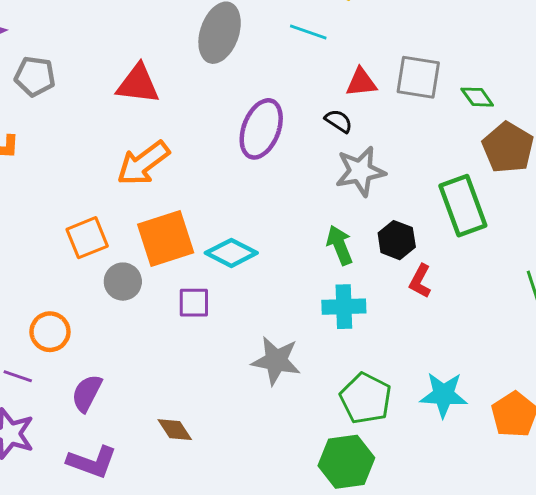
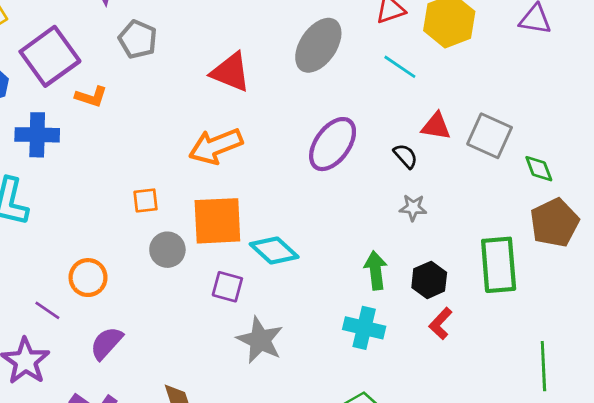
gray star: (360, 171) -> (413, 208), size x0.6
orange square: (87, 238) -> (146, 201), size x0.7
gray star: (276, 361) -> (260, 340), moved

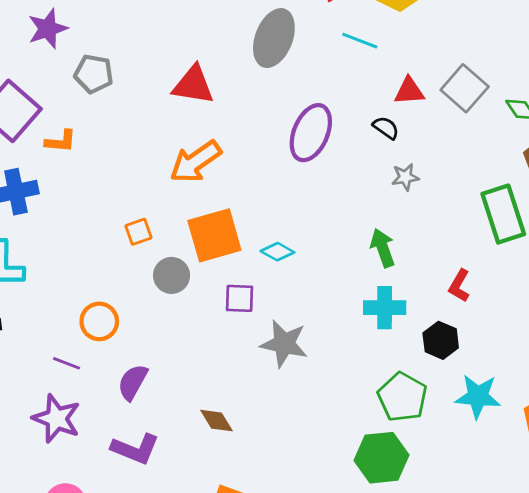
gray square: (490, 136) -> (465, 88), turned 30
cyan diamond: (274, 250) -> (277, 252), size x0.7
black hexagon: (429, 280) -> (441, 340), moved

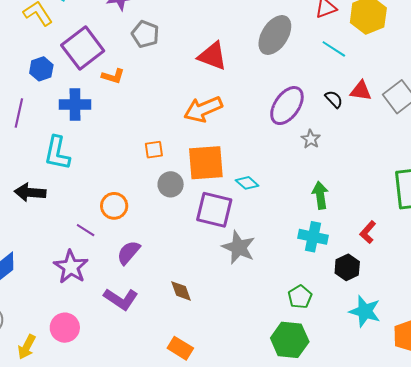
black semicircle: (386, 128) -> (334, 99), moved
gray star: (405, 177) -> (311, 139), moved, turned 30
purple square: (240, 298) -> (214, 210), size x1.6
green pentagon: (402, 397) -> (300, 297), moved, size x0.7

